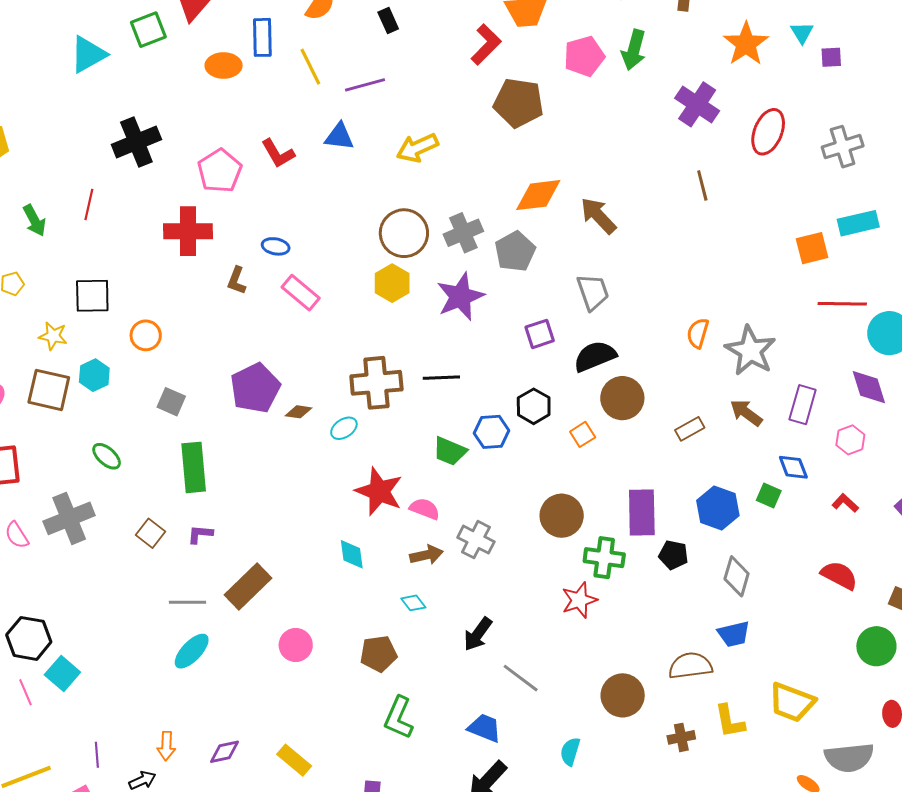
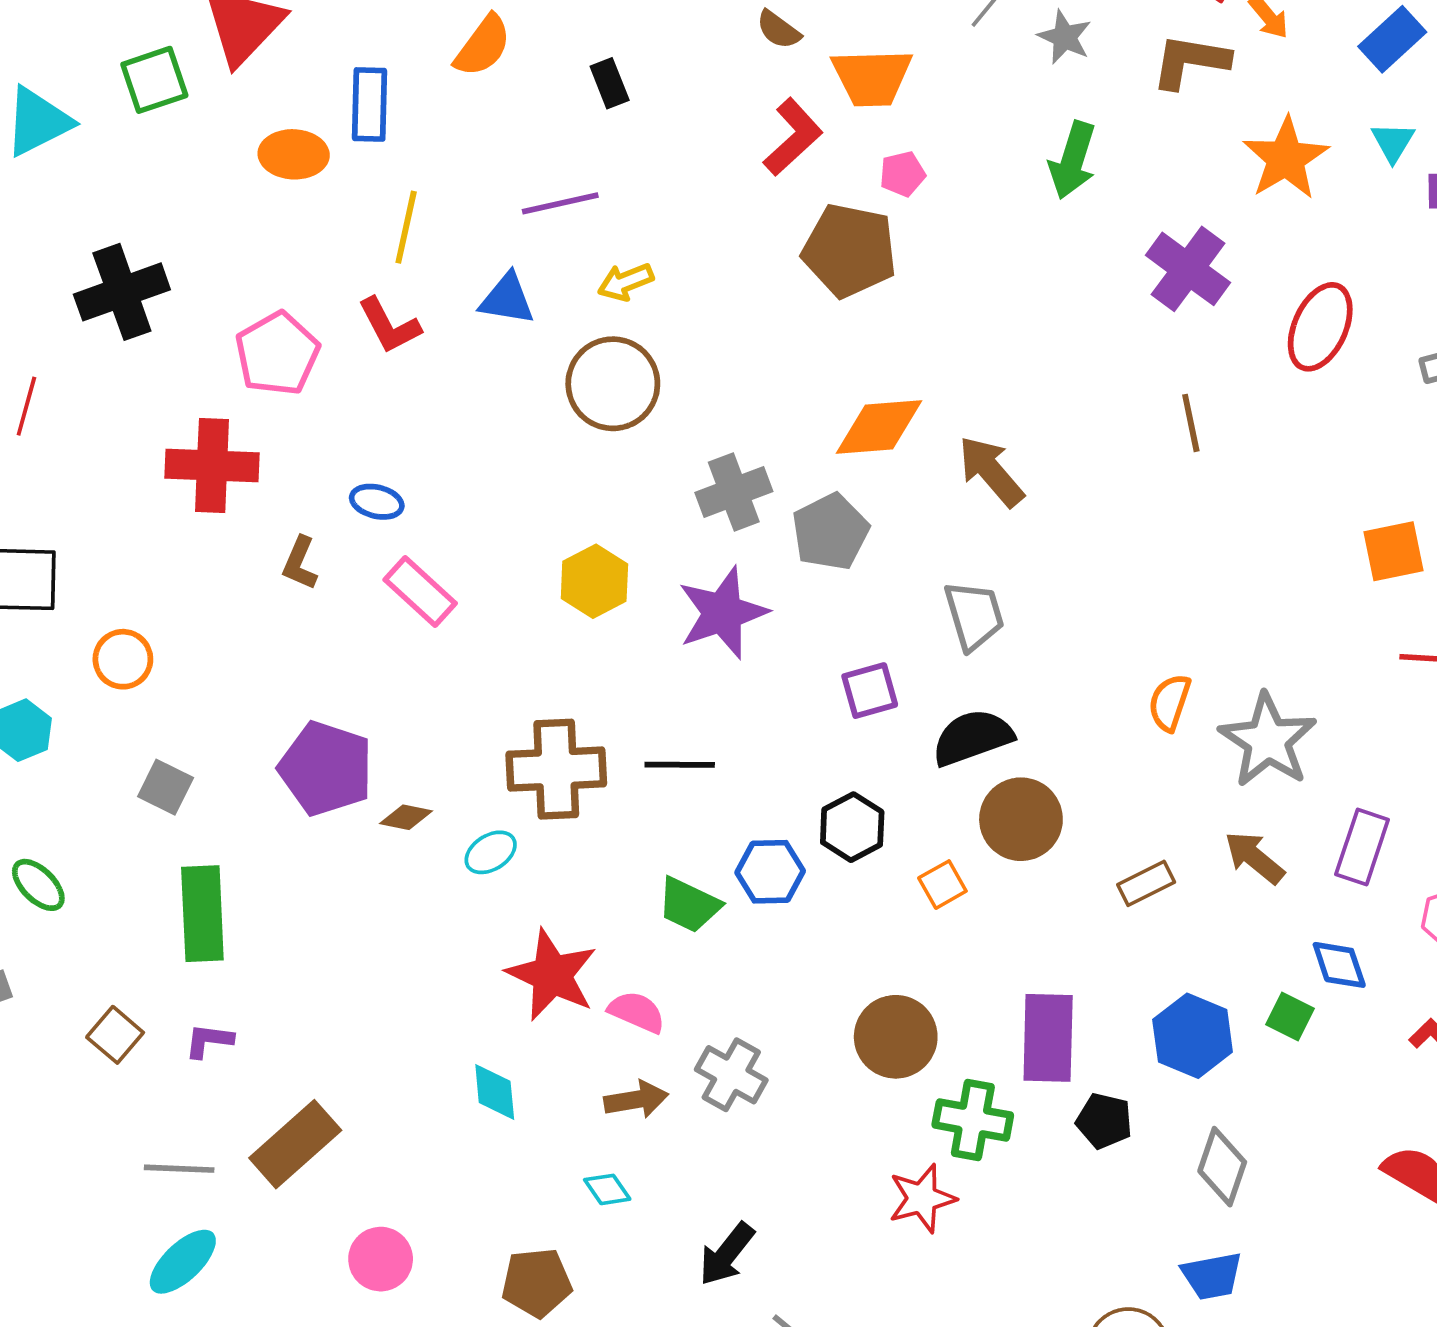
pink pentagon: (584, 56) -> (902, 174), moved, size x0.6
yellow line: (310, 67) -> (406, 227), moved, turned 36
yellow arrow: (417, 148) -> (626, 282), moved, size x0.7
brown circle: (404, 233) -> (613, 384), moved
purple pentagon: (255, 388) -> (326, 769), turned -30

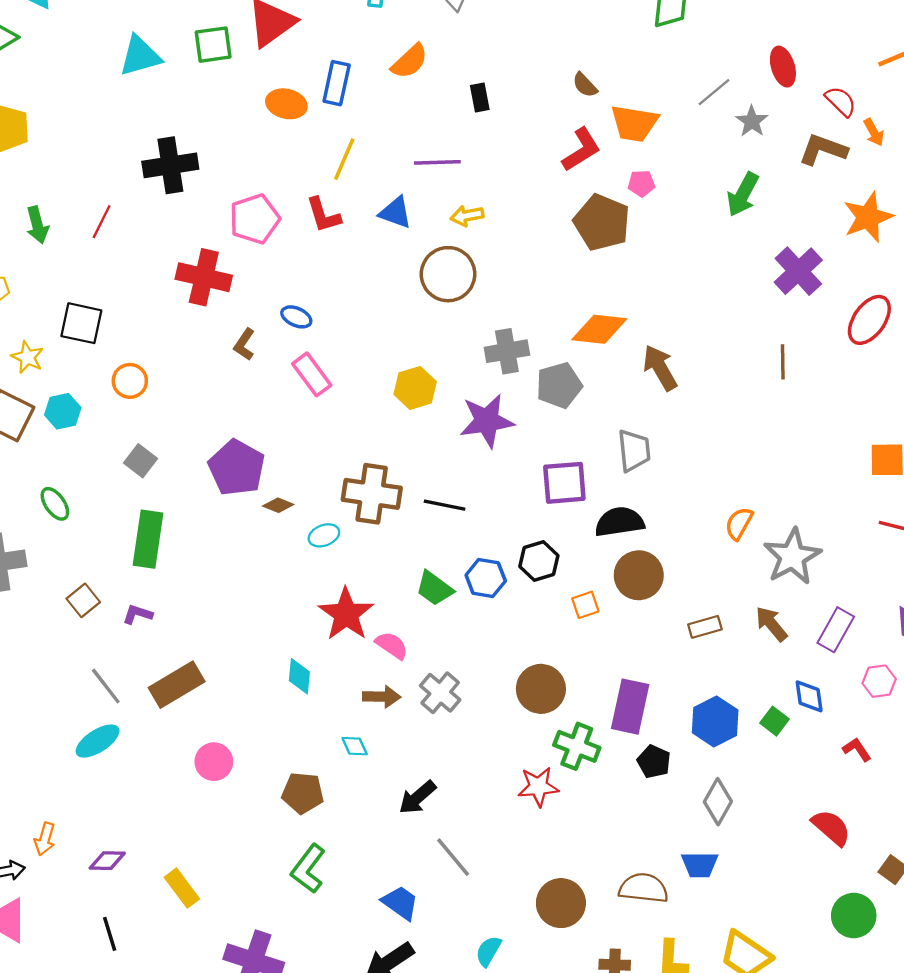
purple square: (870, 691) -> (564, 483), size x1.4
gray line: (179, 1169) -> (106, 686), turned 39

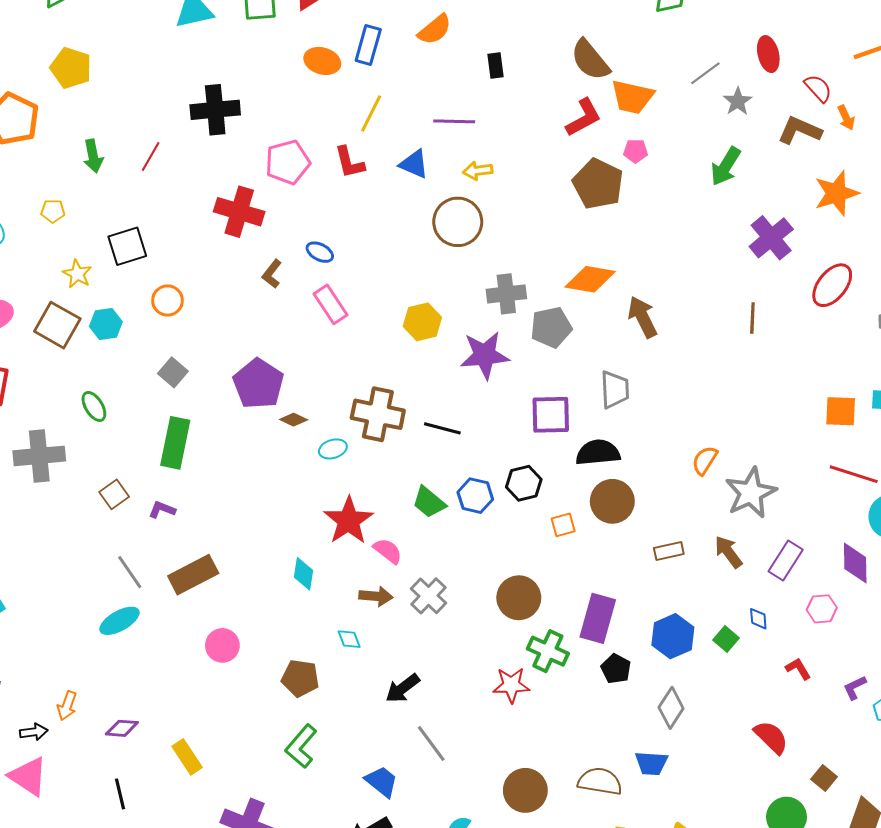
brown semicircle: (585, 85) -> (590, 60), size x1.8
black square: (81, 323) -> (127, 246), turned -33
blue diamond: (809, 696) -> (758, 619), size x0.7

